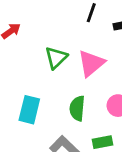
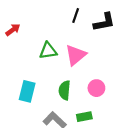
green triangle: (56, 58) -> (48, 51), turned 36

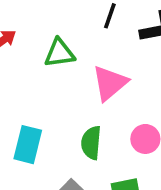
green triangle: (48, 51) -> (59, 53), moved

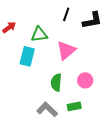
cyan rectangle: (28, 145) -> (27, 56), moved

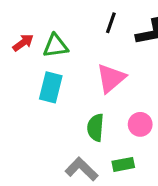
green triangle: (39, 34) -> (55, 46), moved

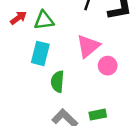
pink circle: (140, 124) -> (108, 66), moved
green semicircle: (96, 127) -> (57, 82), moved

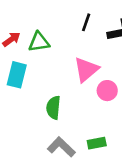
cyan rectangle: (40, 53) -> (17, 75), moved

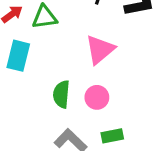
pink circle: (107, 91) -> (97, 97), moved

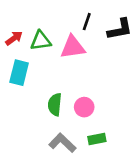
pink triangle: (100, 50) -> (73, 47), moved, turned 32

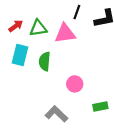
green semicircle: (55, 105) -> (45, 61), moved
green rectangle: (97, 139) -> (100, 106), moved

